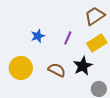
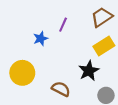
purple line: (68, 38) -> (63, 25), moved
brown semicircle: (57, 70) -> (61, 89), moved

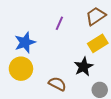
blue star: (41, 39) -> (25, 42), moved, size x1.5

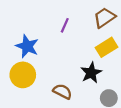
blue star: (25, 42) -> (27, 46), turned -30

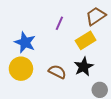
yellow rectangle: (107, 47) -> (86, 40), moved
brown semicircle: (62, 91) -> (57, 72), moved

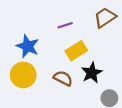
purple line: (59, 23) -> (65, 25), turned 48
yellow rectangle: (86, 40) -> (76, 51), moved

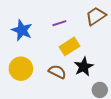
blue star: (28, 46) -> (22, 30), moved

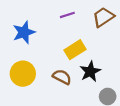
purple line: (59, 23) -> (67, 15), moved
blue star: (22, 30) -> (24, 32), turned 30

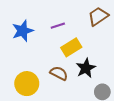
purple line: (67, 15) -> (58, 26), moved
yellow circle: (23, 74) -> (27, 84), moved

